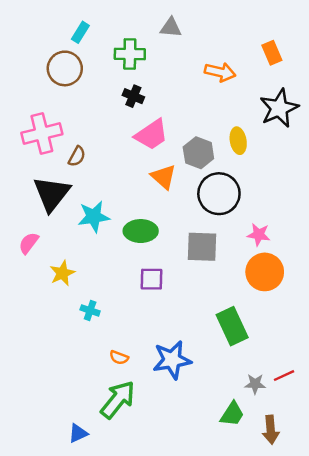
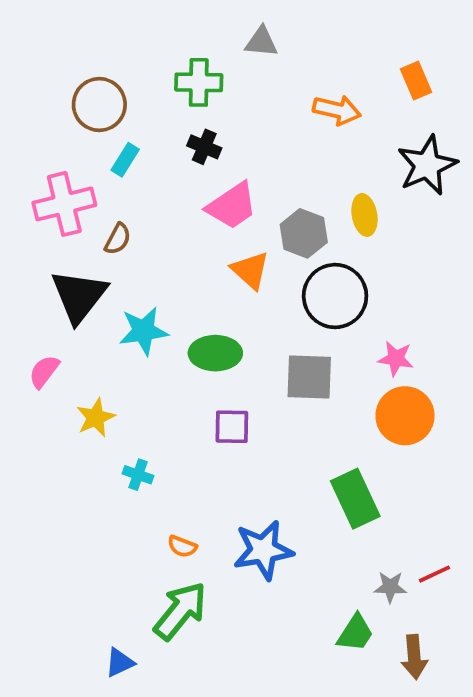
cyan rectangle: (80, 32) -> (125, 160), moved

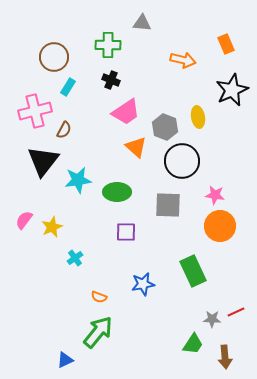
pink semicircle: (44, 372) -> (24, 220), moved
cyan cross: (138, 475) -> (75, 258), turned 35
blue star: (263, 550) -> (143, 284), moved, size x0.7

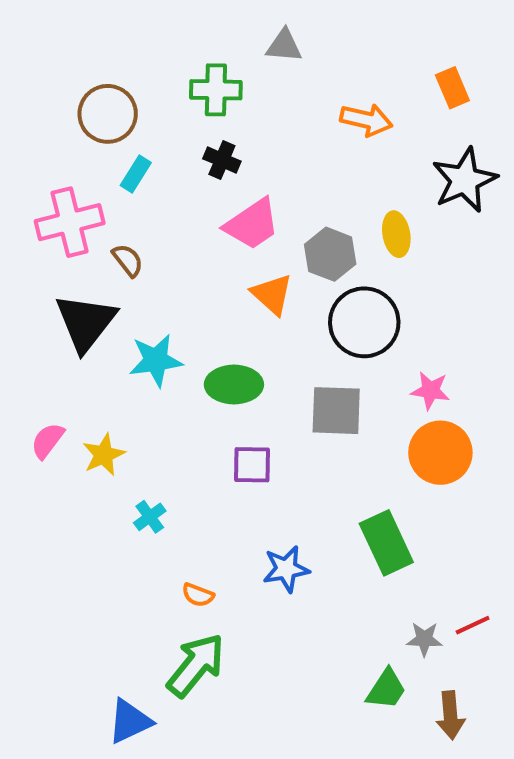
brown semicircle: (64, 130) -> (128, 260), turned -66
blue triangle: (65, 360) -> (130, 721), size x1.4

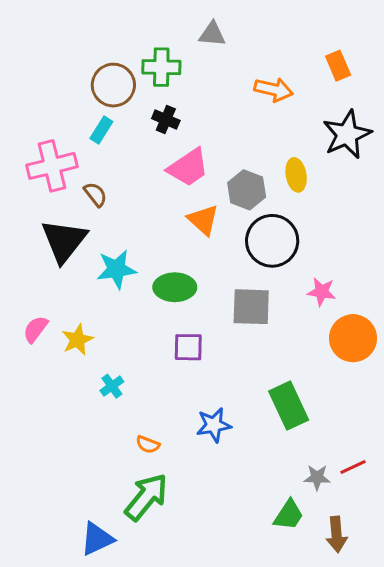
brown circle: (108, 114) -> (113, 85), moved
orange circle: (440, 453) -> (353, 338), moved

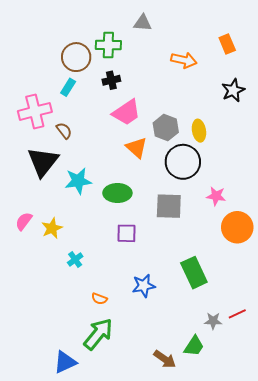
black cross: (166, 120) -> (111, 80), turned -36
black star: (347, 134) -> (233, 90), size x0.7
yellow ellipse: (296, 175) -> (199, 131), moved
brown arrow: (337, 534) -> (165, 359), moved, turned -50

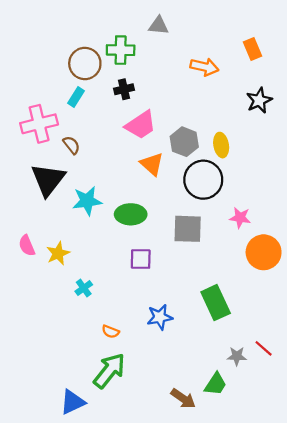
pink semicircle: (24, 221) -> (27, 246), turned -60
red line: (237, 314) -> (264, 348), turned 66

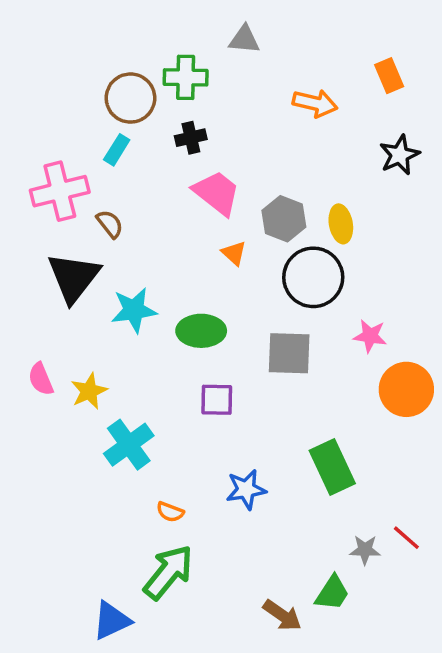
pink trapezoid: (141, 125) -> (217, 193), turned -108
orange triangle: (152, 164) -> (234, 253), size x0.7
cyan cross: (84, 288) -> (129, 445), size x1.8

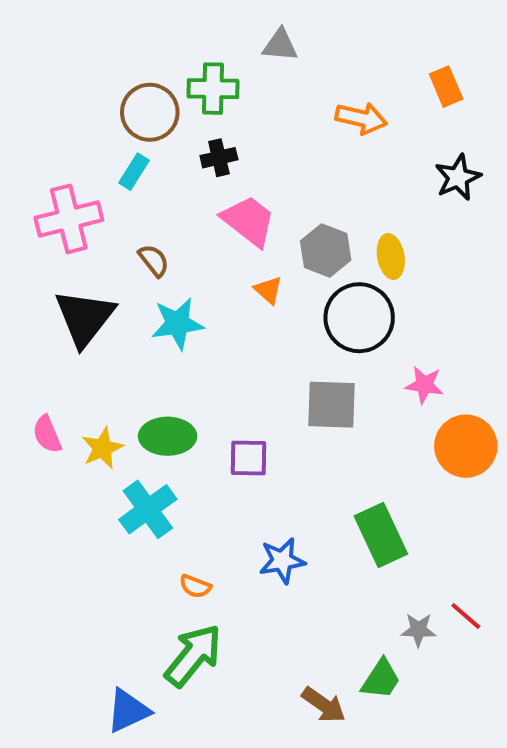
brown semicircle: (110, 224) -> (154, 260), moved
cyan star: (134, 310) -> (177, 324), moved
green ellipse: (201, 331) -> (168, 436), moved

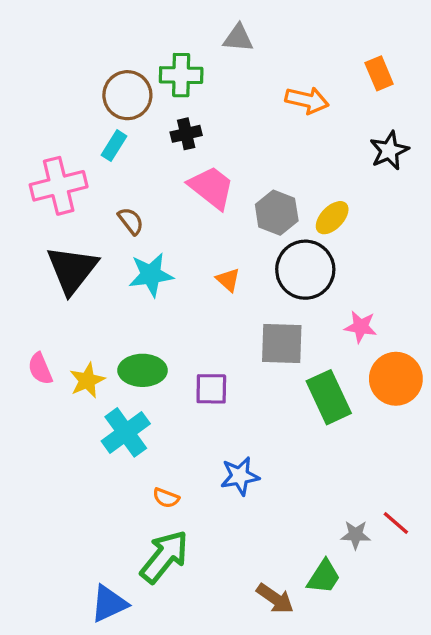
yellow ellipse: (391, 256) -> (332, 218), turned 54
orange triangle: (268, 290) -> (228, 280), moved
green rectangle: (381, 535) -> (329, 397), moved

